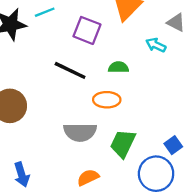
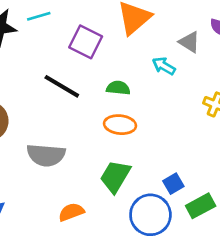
orange ellipse: (107, 100) -> (120, 125), moved
gray semicircle: (80, 132) -> (46, 155), moved

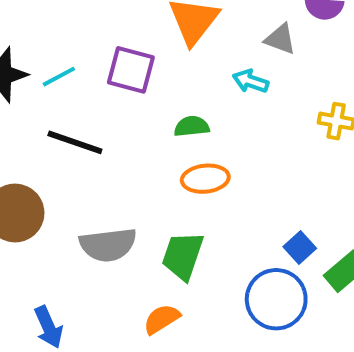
cyan line: (39, 16) -> (59, 77), moved
black line: (62, 86) -> (75, 142), moved
green trapezoid: (115, 176) -> (183, 256), moved

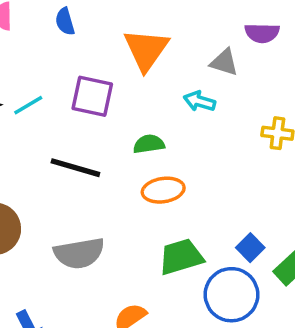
black line: (75, 142) -> (75, 168), moved
green trapezoid: (183, 256) -> (181, 257), moved, turned 57

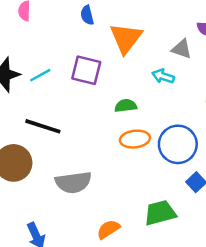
blue semicircle: (65, 21) -> (87, 15), moved
black line: (75, 168) -> (43, 126), moved
green trapezoid: (181, 257) -> (160, 213), moved
blue circle: (231, 295) -> (178, 144), moved

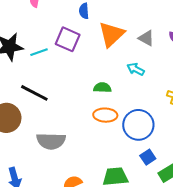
gray triangle: (182, 49) -> (146, 38), moved
purple square: (86, 70) -> (68, 39), moved

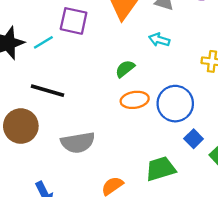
green semicircle: (102, 88) -> (125, 69), turned -30

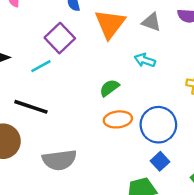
purple square: (74, 21) -> (60, 38), turned 32
cyan line: (43, 42) -> (41, 66), moved
blue square: (194, 139) -> (160, 161), moved

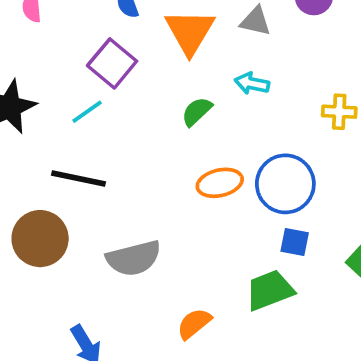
green semicircle: (109, 88) -> (197, 111), moved
blue square: (160, 161) -> (295, 242), turned -30

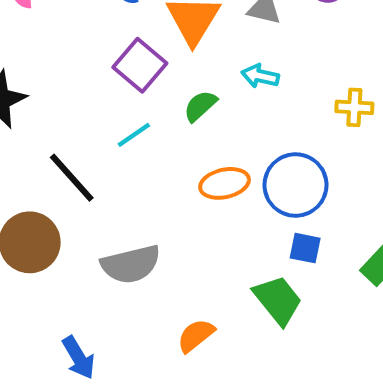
purple square: (112, 63) -> (140, 65), moved
cyan line: (87, 112) -> (134, 135), moved
black line: (79, 179) -> (72, 178), turned 36
green trapezoid: (270, 290) -> (278, 300), turned 72

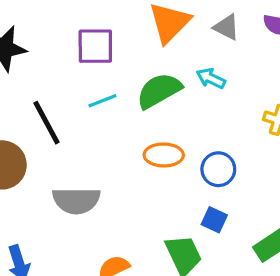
purple square: (140, 65) -> (95, 46), moved, turned 36
green semicircle: (200, 106) -> (159, 91), size x1.6
blue circle: (296, 185) -> (218, 169), size x0.7

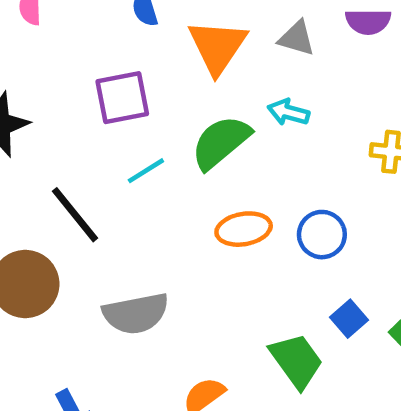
blue square: (214, 220) -> (349, 319), moved, turned 35

